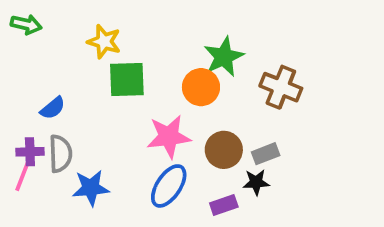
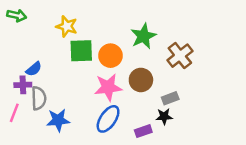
orange circle: (201, 87) -> (110, 56), moved
brown cross: (281, 87) -> (180, 56), turned 30
brown circle: (224, 150) -> (141, 80), moved
purple cross: (30, 152) -> (23, 85), moved

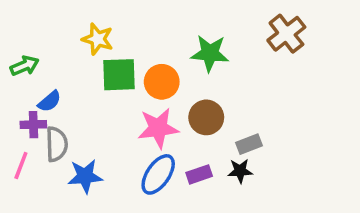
green arrow: (17, 15) -> (25, 66), moved, turned -36
green star: (143, 36) -> (210, 53), turned 30
brown cross: (180, 56) -> (286, 34), moved
purple rectangle: (143, 131) -> (199, 174), moved

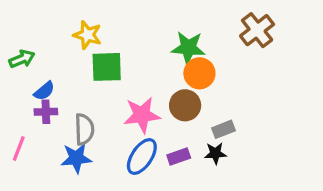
orange circle: (162, 82) -> (199, 73), moved
purple cross: (33, 125) -> (46, 112), moved
gray semicircle: (57, 144) -> (84, 129), moved

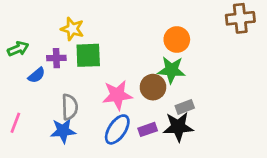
brown cross: (257, 30) -> (240, 18), moved, turned 32
green star: (188, 48) -> (172, 70), moved
orange circle: (199, 73) -> (177, 39), moved
purple cross: (46, 112) -> (56, 58), moved
black star: (215, 153) -> (178, 127), size x1.6

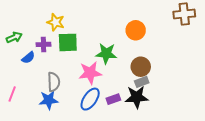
green star: (172, 70) -> (106, 54), moved
brown circle: (153, 87) -> (141, 67), moved

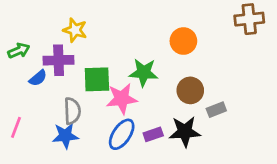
green square: (68, 42) -> (97, 79), moved
purple cross: (44, 44) -> (59, 60), size x1.5
gray rectangle: (142, 82) -> (216, 110), moved

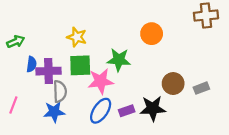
yellow star: (75, 30) -> (77, 37), moved
purple cross: (59, 60) -> (48, 71), moved
blue semicircle: (38, 78) -> (31, 64), turned -42
brown circle: (190, 90) -> (173, 84), moved
gray rectangle: (216, 110) -> (201, 88), moved

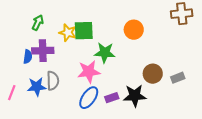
green arrow: (16, 42) -> (38, 23), moved, turned -42
green square: (80, 65) -> (84, 31), moved
purple cross: (48, 71) -> (43, 51), moved
blue star: (54, 112) -> (37, 87), moved

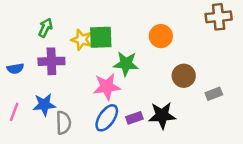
blue semicircle: (28, 57) -> (15, 69), moved, turned 72
brown circle: (153, 74) -> (184, 76), moved
gray semicircle: (53, 81) -> (63, 123), moved

